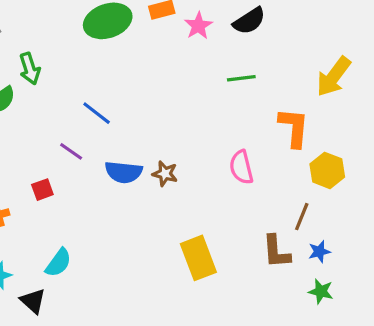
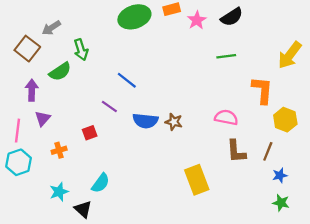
pink semicircle: (241, 167) -> (226, 117), turned 115
brown L-shape: (276, 252) -> (236, 151), moved

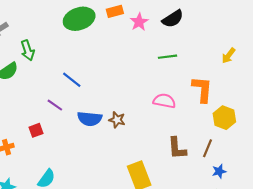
yellow arrow: (290, 55) -> (229, 56), size x0.6
pink semicircle: (226, 117) -> (164, 101), moved

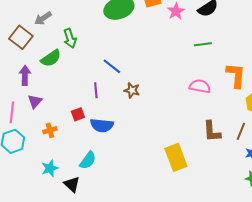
purple line: (55, 105) -> (96, 90), turned 49
blue semicircle: (90, 119) -> (102, 125), moved
brown star: (117, 120) -> (132, 90), moved

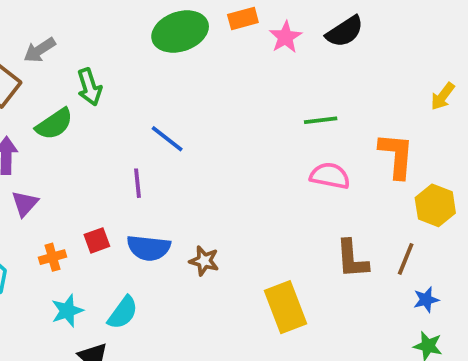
green line: (203, 44) -> (321, 120), moved
brown star: (132, 90) -> (204, 261), moved
red square: (78, 114) -> (97, 240), moved
cyan star: (50, 168) -> (67, 311), moved

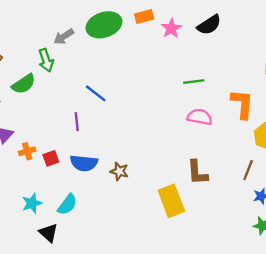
gray arrow: (40, 50) -> (64, 37), moved
orange cross: (52, 257) -> (27, 151), moved
brown L-shape: (352, 259) -> (197, 173), moved

